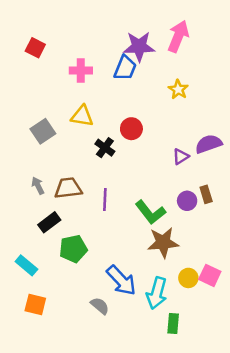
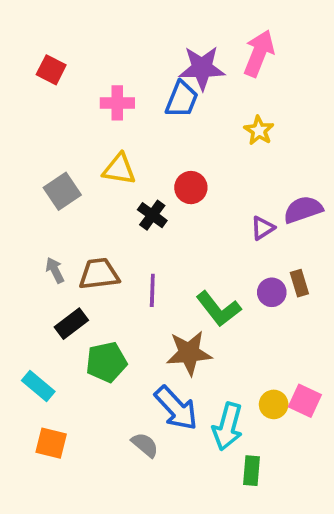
brown star: (163, 243) -> (189, 353), moved

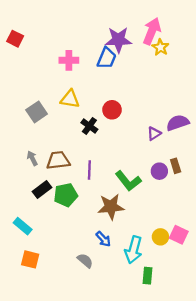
red square: (51, 70) -> (15, 39), moved
yellow star: (259, 131) -> (160, 47), moved
green pentagon: (106, 362) -> (66, 195), moved
blue arrow: (176, 408) -> (103, 239), size x0.6

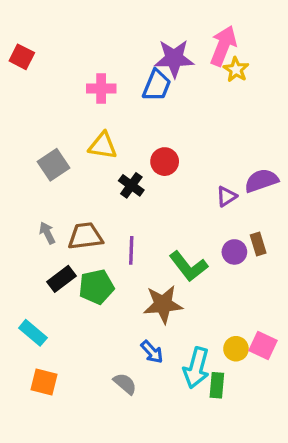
green rectangle: (148, 276) -> (217, 385), moved

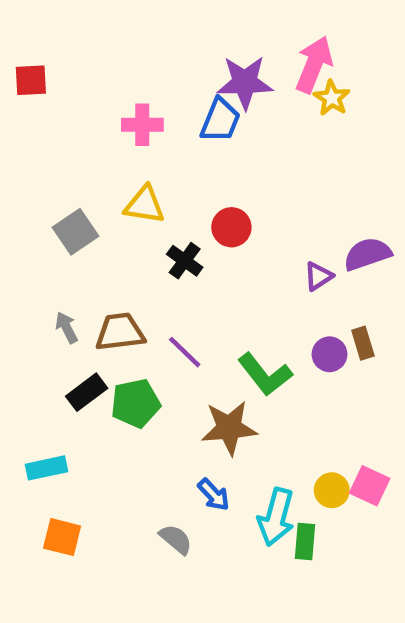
red square: (22, 57) -> (31, 80), turned -30
purple line: (131, 250) -> (185, 352), turned -48
cyan rectangle: (33, 333) -> (46, 468), turned -52

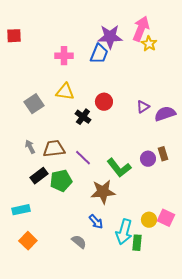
purple triangle: (318, 276) -> (143, 107), moved
orange square: (62, 537) -> (28, 241), turned 30

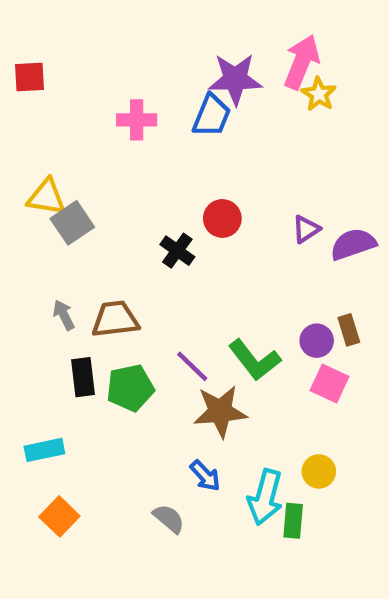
yellow triangle: (65, 92) -> (47, 197), moved
purple line: (83, 158) -> (192, 366), moved
black rectangle: (39, 176) -> (83, 377), turned -60
pink square: (166, 218) -> (330, 384), moved

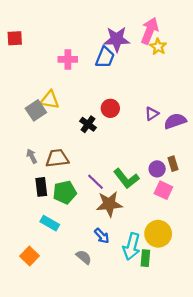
yellow triangle: (47, 197) -> (50, 100), moved
cyan rectangle: (44, 450) -> (50, 223), moved, turned 42
yellow circle: (319, 471) -> (158, 234), size x1.6

